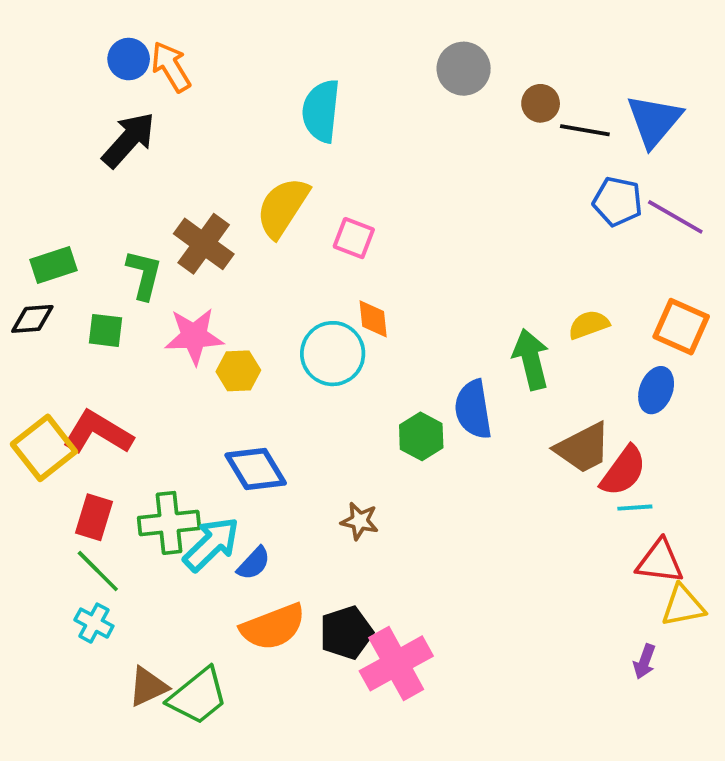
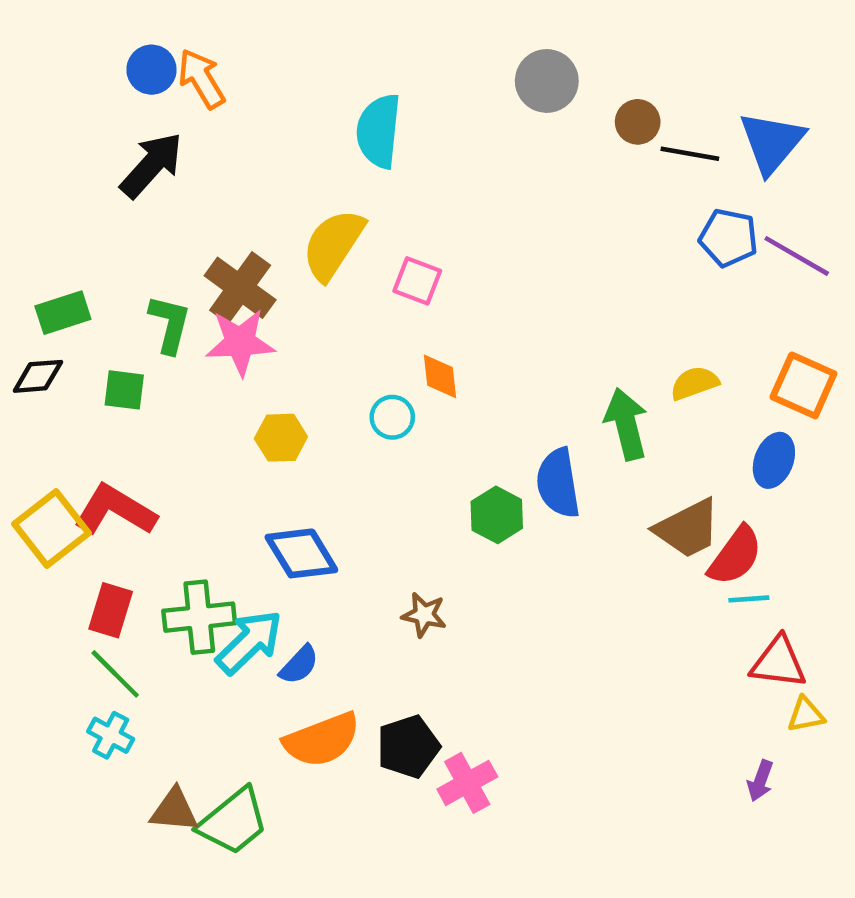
pink star: (194, 336) -> (240, 342), moved
cyan circle: (333, 354) -> (392, 417), size x0.6
yellow triangle: (683, 606) -> (806, 715), size x0.7
pink cross: (396, 663) -> (467, 783), size x0.7
brown triangle: (148, 687) -> (174, 810), turned 30

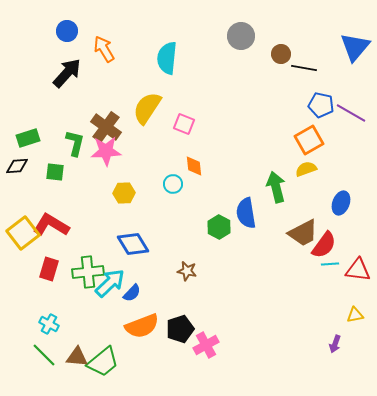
orange arrow: (201, 79) -> (104, 49), moved
blue triangle: (772, 142) -> (355, 47), moved
orange square: (803, 385) -> (309, 140), moved, turned 36
red triangle: (778, 663) -> (358, 270), moved
green line: (115, 674) -> (44, 355), moved

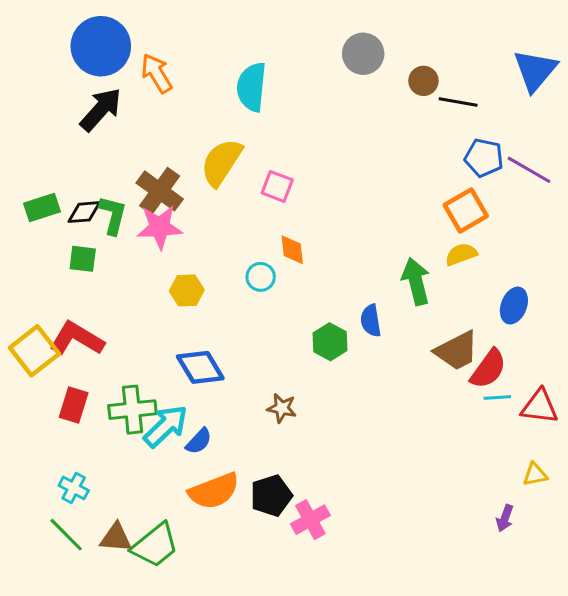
blue circle: (67, 31) -> (101, 46), size x1.8
black diamond: (17, 166) -> (84, 212), moved
blue semicircle: (246, 213) -> (371, 321), size x0.7

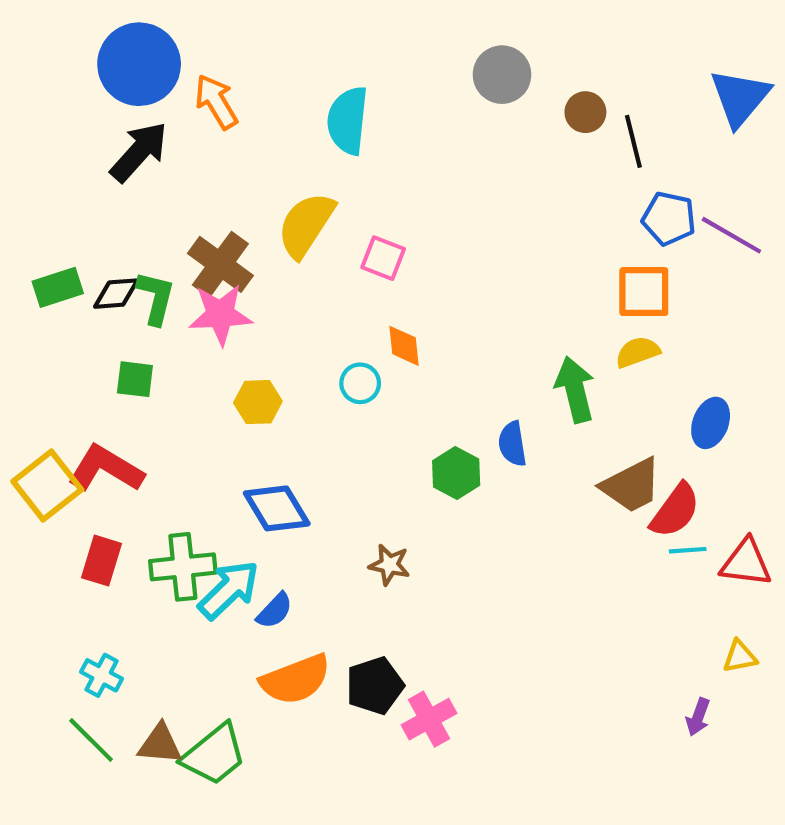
black line: (458, 102) -> (633, 141), turned 66
orange square: (466, 211) -> (644, 292), turned 30
green square: (83, 259) -> (135, 379), moved

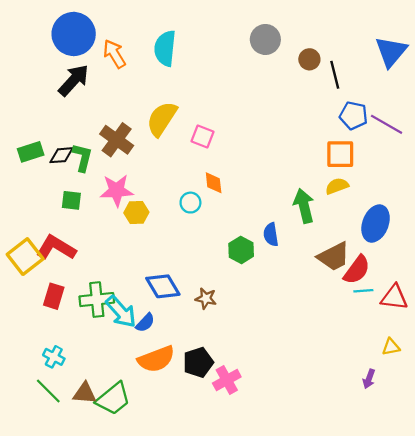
cyan semicircle: (348, 120) -> (165, 48), moved
pink star: (220, 314) -> (117, 190), moved
blue ellipse: (711, 423) -> (376, 224), size x1.4
blue diamond: (277, 508) -> (163, 286), moved
cyan arrow: (229, 590) -> (121, 312), turned 92

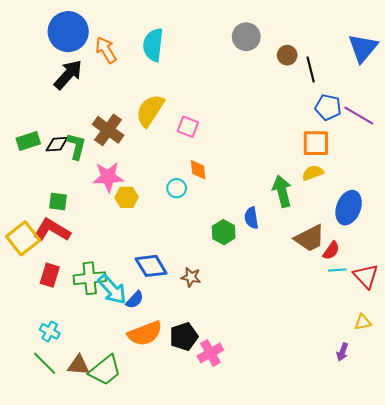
green square: (71, 200) -> (58, 201), moved
red semicircle: (357, 270) -> (331, 251), size x0.7
red triangle: (394, 297) -> (366, 276), turned 40

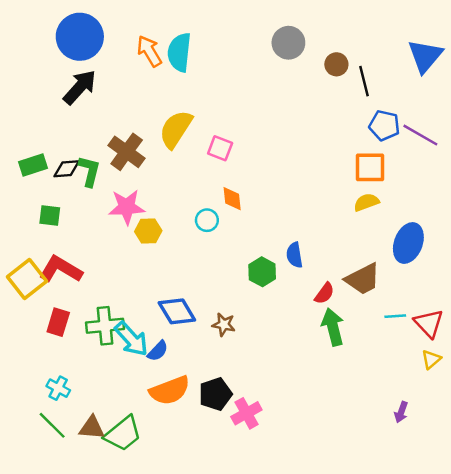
orange arrow: (106, 50) -> (149, 51), moved
green arrow: (282, 191) -> (333, 327), moved
green square: (58, 201) -> (50, 215), moved
red semicircle: (331, 251) -> (324, 293), moved
yellow triangle: (363, 322) -> (431, 359), moved, turned -30

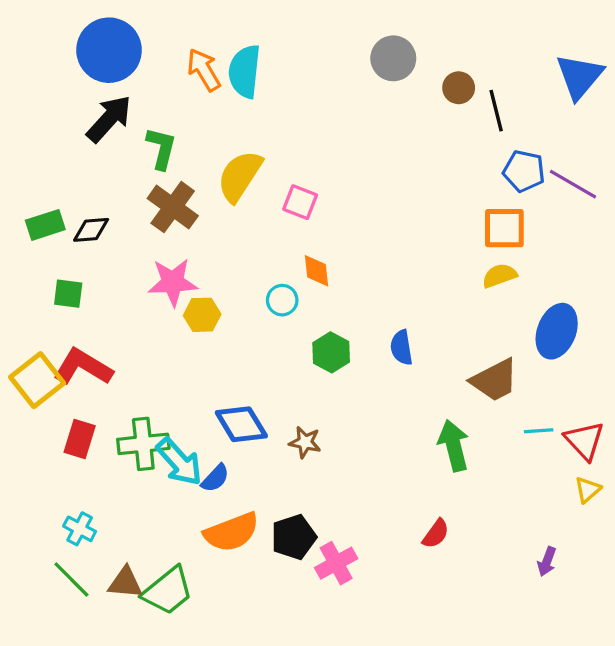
green L-shape: (89, 171) -> (161, 148), moved
green hexagon: (262, 272) -> (331, 352), moved
red semicircle: (324, 293) -> (436, 534), moved

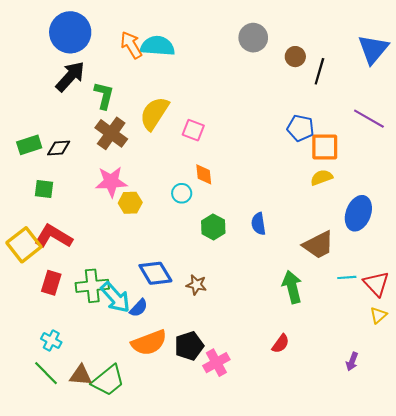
cyan semicircle: (245, 71) -> (158, 46), turned 88
black line: (496, 111) -> (319, 71), turned 30
blue pentagon: (524, 171) -> (301, 128), moved

